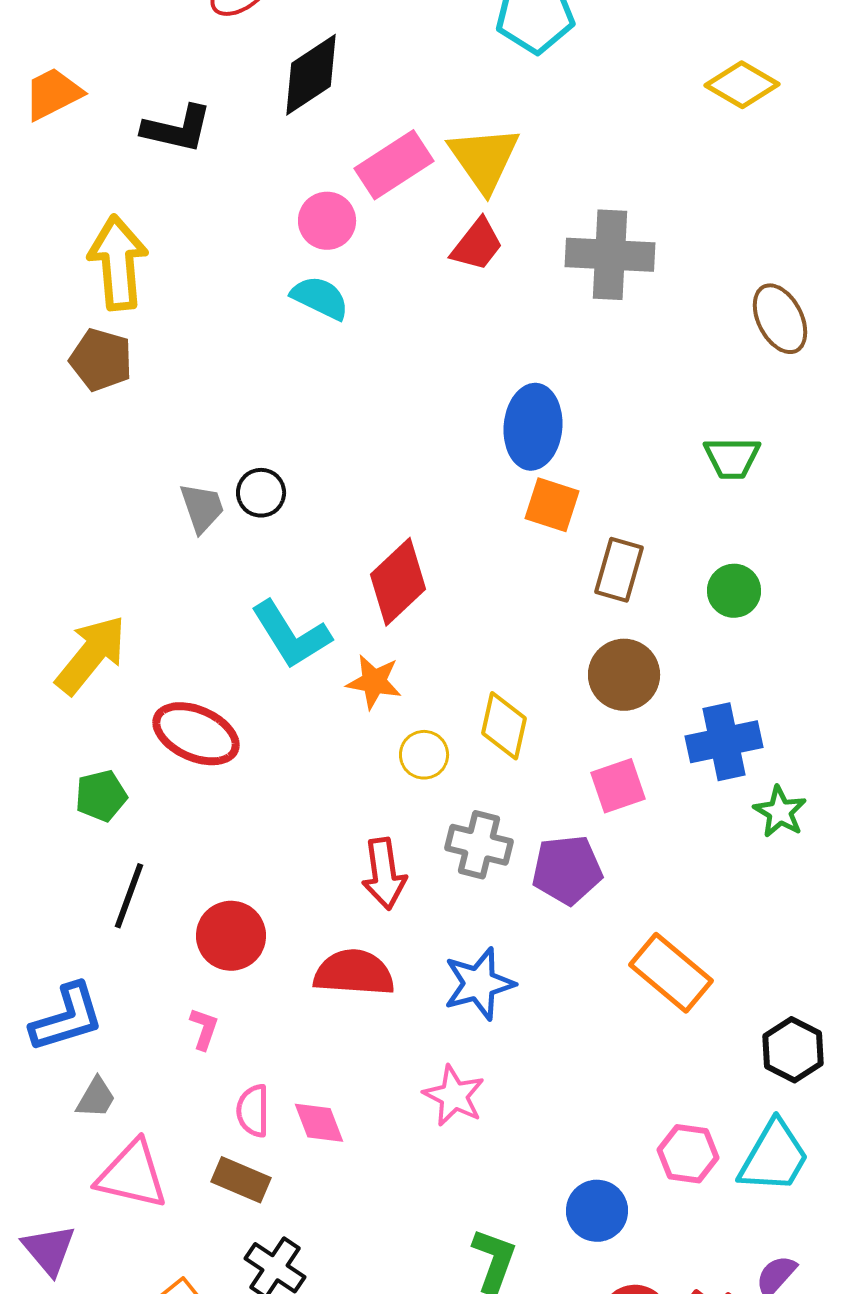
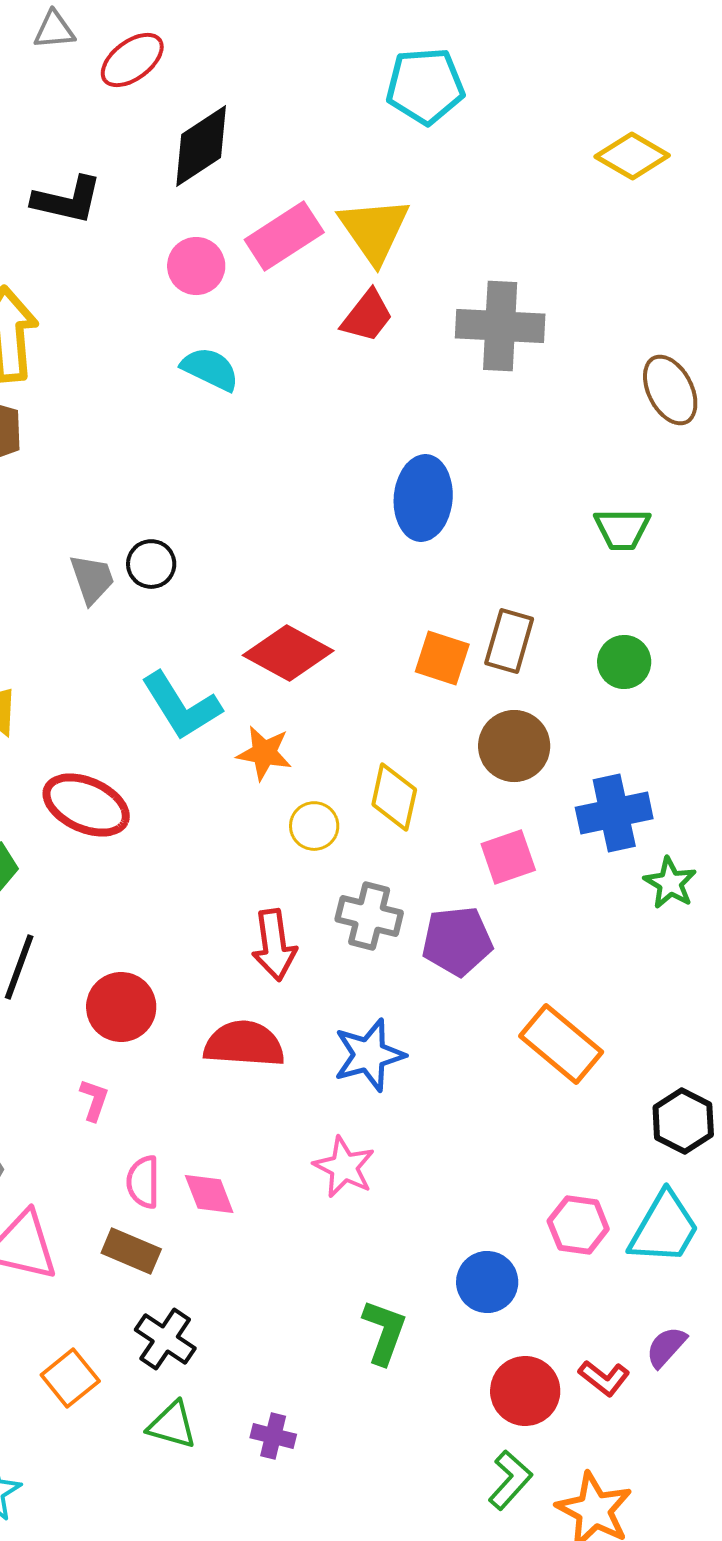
pink circle: (327, 221) -> (196, 266), moved
orange square: (552, 505) -> (442, 658), moved
red diamond: (398, 582) -> (288, 653), turned 72

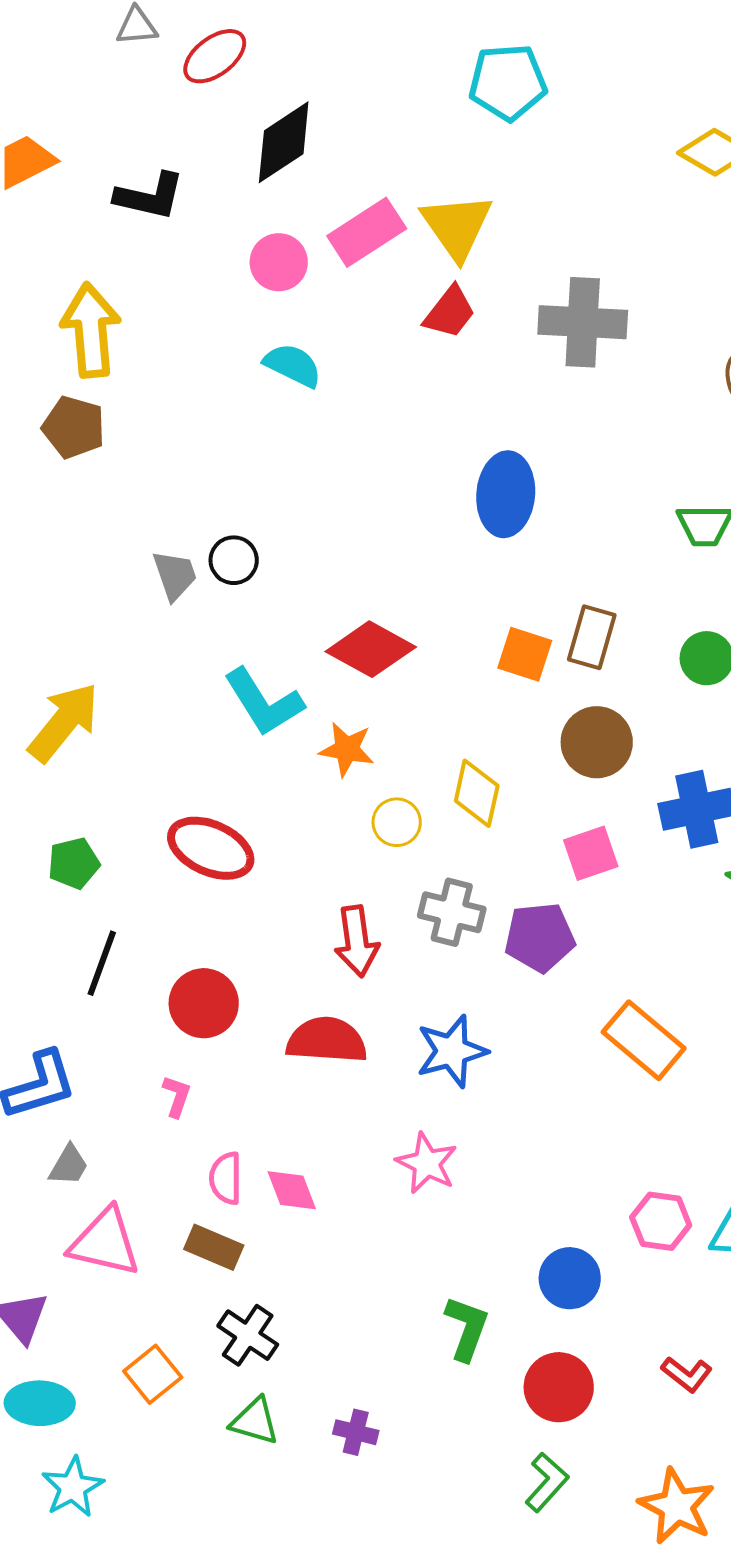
red ellipse: (86, 805) -> (211, 848), moved
red circle: (525, 1391) -> (559, 1387), moved
green L-shape: (510, 1480) -> (547, 1482), moved

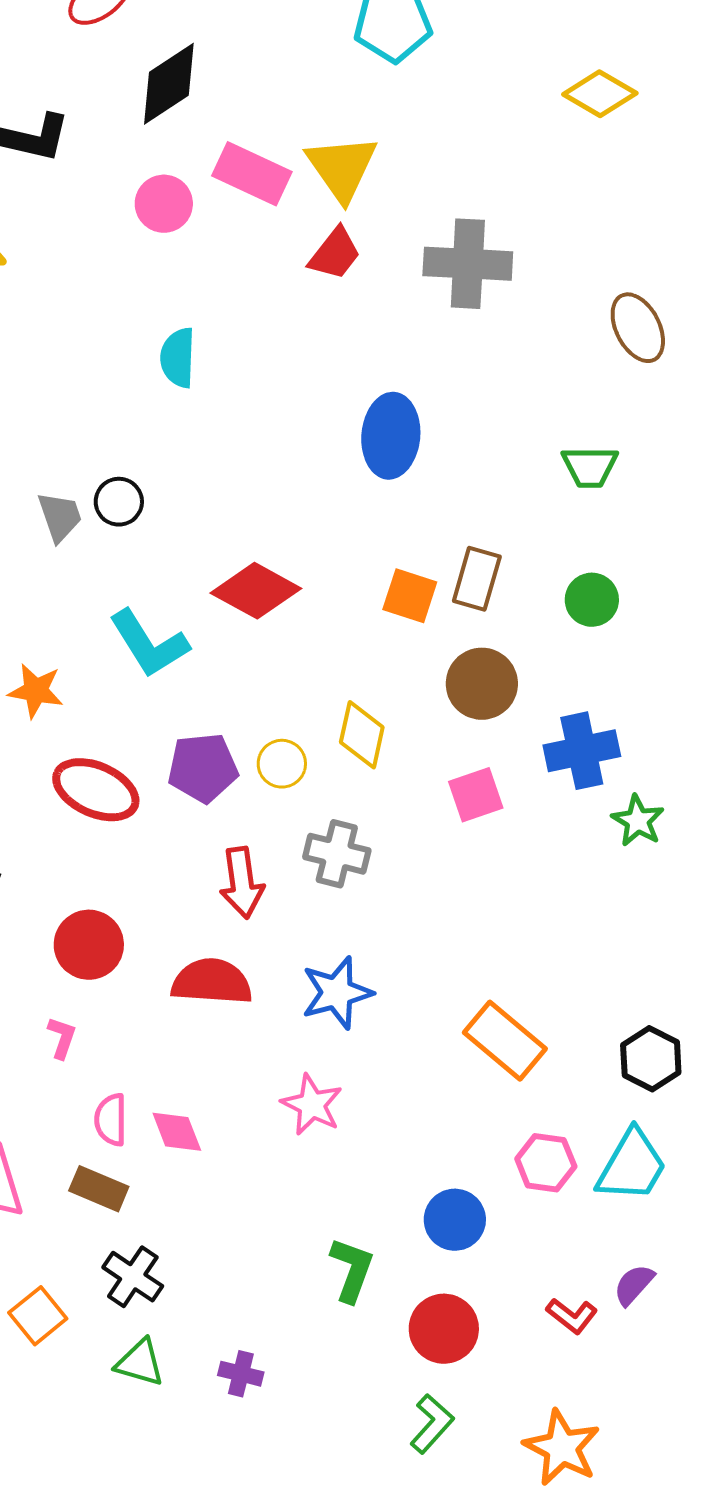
pink rectangle: (367, 232) -> (252, 174), turned 58
cyan semicircle: (293, 365) -> (178, 358), moved, turned -114
orange star: (347, 749) -> (36, 691), moved
purple pentagon: (540, 937) -> (203, 768), moved
orange rectangle: (644, 1040) -> (505, 1041), moved

